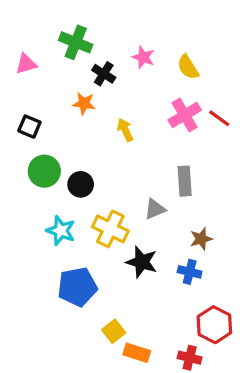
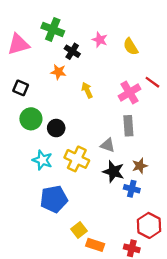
pink triangle: (26, 64) -> (18, 44), size x1.5
pink cross: (185, 115) -> (130, 92), moved
gray triangle: (155, 209) -> (108, 145), turned 42
black star: (142, 262) -> (113, 172), moved

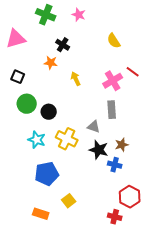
green cross: (53, 29) -> (46, 15), moved
pink star: (100, 40) -> (79, 15), moved
orange rectangle: (95, 245) -> (41, 214), moved

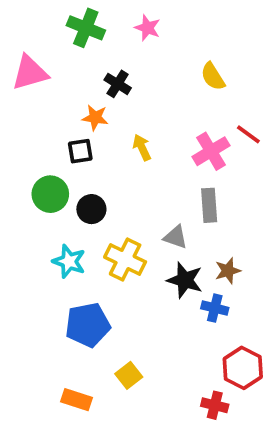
black square: (18, 77) -> (80, 151), moved, turned -32

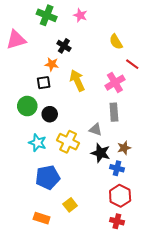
red line: (248, 134) -> (132, 64), moved
yellow arrow: (142, 147) -> (77, 81), size x1.5
red hexagon: (243, 368) -> (120, 196), moved

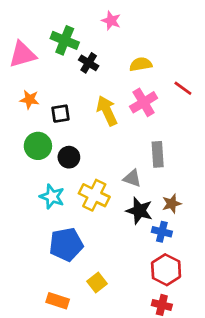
green cross: (47, 15) -> (65, 40), moved
yellow semicircle: (116, 42) -> (141, 64), moved, turned 112
orange star: (52, 64) -> (30, 99), moved
pink cross: (115, 83) -> (144, 102), moved

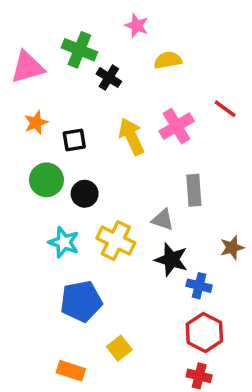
yellow semicircle: (141, 64) -> (168, 60), moved
orange star: (30, 99) -> (36, 123), turned -30
brown star: (172, 204) -> (232, 248), moved

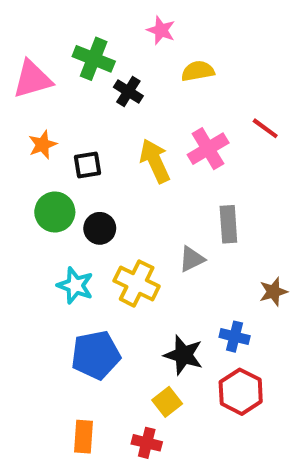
gray triangle: (163, 220) -> (192, 259), turned -45
black star: (171, 260) -> (184, 355), moved
yellow square: (119, 348) -> (167, 402), moved
orange rectangle: (71, 371) -> (83, 437), turned 76
red cross: (199, 376) -> (147, 443), moved

